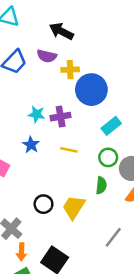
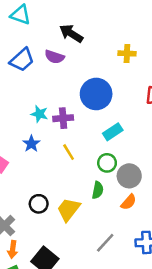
yellow cross: (70, 70) -> (127, 53), moved
yellow line: (69, 150) -> (69, 152), turned 42

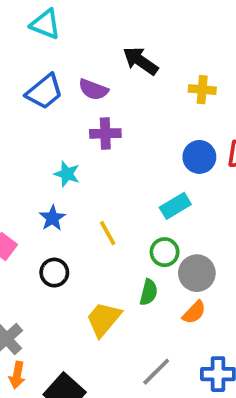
black arrow: (71, 33) -> (140, 61), moved
blue circle: (96, 94) -> (199, 157), moved, size x0.7
purple cross: (63, 118) -> (105, 133), moved
black circle: (39, 204) -> (54, 273), moved

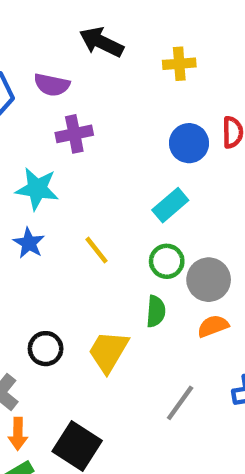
cyan star: (67, 174) -> (37, 189), size x1.4
black circle: (54, 273) -> (46, 349), moved
orange semicircle: (194, 312) -> (213, 326), turned -145

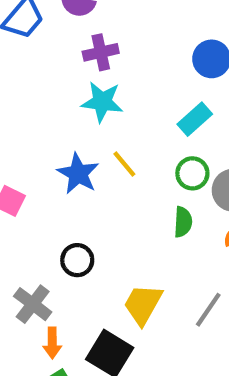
cyan star: (37, 189) -> (102, 102), moved
blue star: (29, 243) -> (78, 174), moved, size x1.4
yellow trapezoid: (108, 352) -> (143, 304), moved

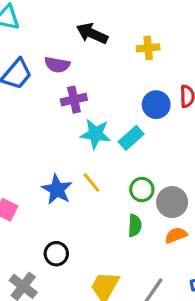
cyan star: (102, 102) -> (95, 134), moved
cyan rectangle: (195, 119) -> (131, 138), moved

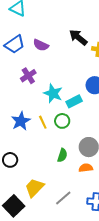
black arrow: (92, 33) -> (78, 37), moved
purple cross: (74, 100) -> (28, 76), moved, turned -35
green circle: (142, 190) -> (62, 121), moved

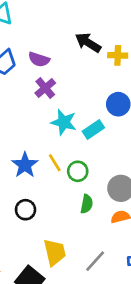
purple cross: (28, 76) -> (45, 88), moved
green circle: (62, 121) -> (78, 171), moved
black circle: (10, 160) -> (26, 210), moved
yellow trapezoid: (34, 188) -> (55, 252), turned 130

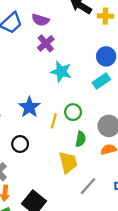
cyan rectangle: (93, 130) -> (101, 81), moved
yellow line: (55, 163) -> (54, 121), moved, turned 48
black circle: (26, 210) -> (20, 144), moved
yellow trapezoid: (55, 252) -> (68, 162), moved

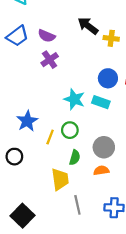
cyan star: (61, 72) -> (74, 99), moved
cyan rectangle: (101, 81) -> (101, 102), turned 48
gray line: (88, 186) -> (77, 205), turned -60

